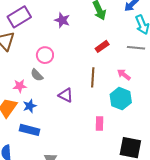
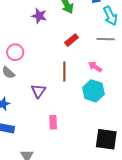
purple star: (62, 20) -> (39, 16), moved
purple triangle: (66, 95) -> (38, 91), turned 42
pink rectangle: (100, 123) -> (53, 122), moved

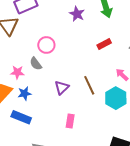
brown line: (64, 72) -> (89, 85), moved, turned -36

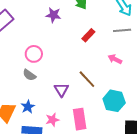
pink star: (17, 72) -> (52, 120), moved
cyan hexagon: (116, 98) -> (114, 101), moved
pink rectangle: (70, 121) -> (80, 119), size x1.5

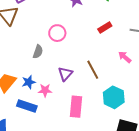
pink circle: (34, 54) -> (57, 33), moved
gray semicircle: (29, 75) -> (38, 52), turned -120
pink star: (52, 120) -> (45, 90), moved

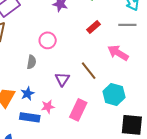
pink arrow: (125, 57) -> (118, 53), size x1.5
pink star: (45, 90) -> (48, 107), moved
pink rectangle: (76, 107) -> (78, 110), turned 30

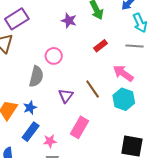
gray semicircle: (32, 62) -> (36, 76), size x1.5
cyan hexagon: (114, 94) -> (124, 99), moved
pink star: (48, 107) -> (50, 141), moved
blue rectangle: (30, 117) -> (31, 132), turned -66

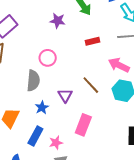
red rectangle: (100, 46) -> (92, 41), turned 32
blue star: (30, 108) -> (42, 108), moved

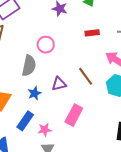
purple triangle: (65, 95) -> (59, 84), turned 42

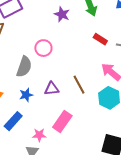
red rectangle: (92, 33) -> (100, 39), moved, turned 32
pink star: (45, 130) -> (39, 135), moved

